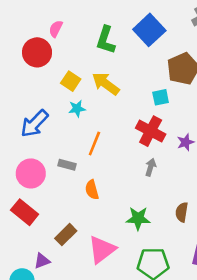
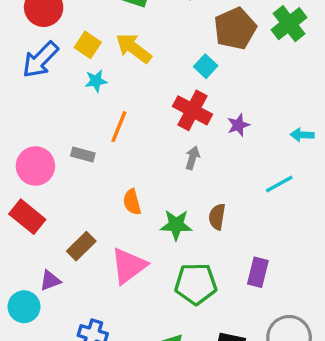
cyan square: (161, 97) -> (206, 66), turned -35
blue arrow: (35, 124) -> (40, 60), moved
orange semicircle: (92, 190) -> (132, 202), moved
brown semicircle: (182, 212) -> (217, 217), moved

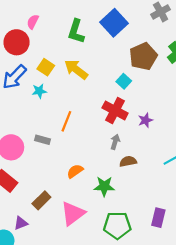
cyan star: (96, 81) -> (39, 91), moved
orange semicircle: (132, 202) -> (75, 171), turned 70
brown semicircle: (217, 217) -> (128, 161), moved, turned 70

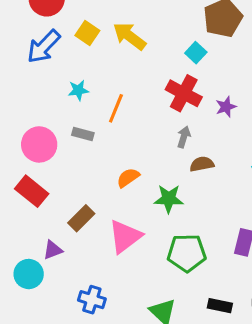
cyan star: (39, 91) -> (78, 90), moved

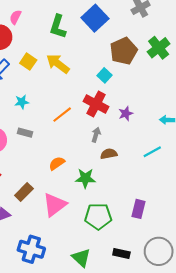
orange line: (116, 108) -> (62, 115), moved, turned 30
blue cross: (92, 300) -> (31, 249), size x1.4

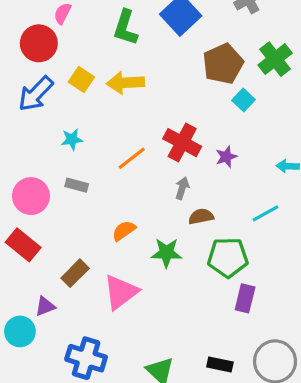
yellow arrow: (58, 64) -> (125, 83), turned -40
cyan square: (104, 75) -> (244, 100), moved
green pentagon: (98, 216) -> (228, 257), moved

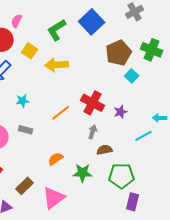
green L-shape: (125, 28) -> (57, 30), turned 40
green cross: (275, 59) -> (152, 50), turned -30
yellow square: (81, 80) -> (30, 51), moved
cyan line: (266, 213) -> (144, 136), moved

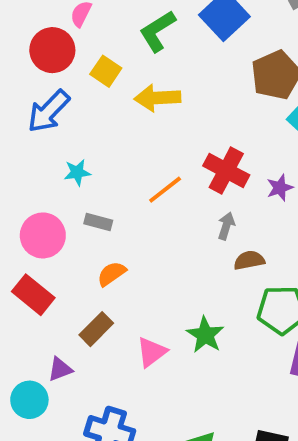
cyan star: (23, 101) -> (77, 172), moved
orange semicircle: (56, 159) -> (112, 274), moved
green star: (83, 173) -> (205, 335), moved, turned 30
pink triangle: (54, 198) -> (152, 352), size x0.7

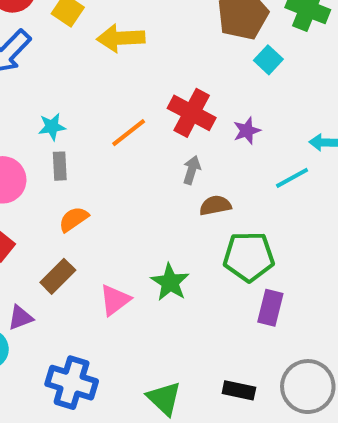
cyan star: (77, 172) -> (52, 127), moved
gray rectangle: (98, 222) -> (60, 166), turned 72

